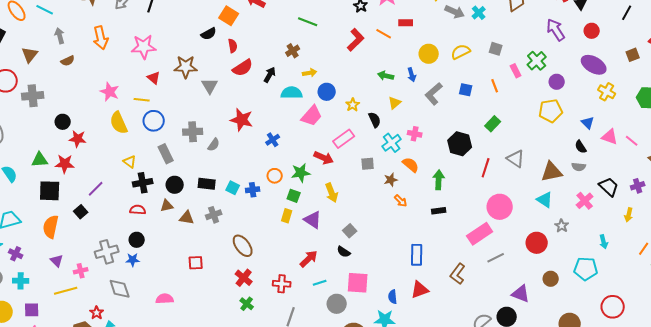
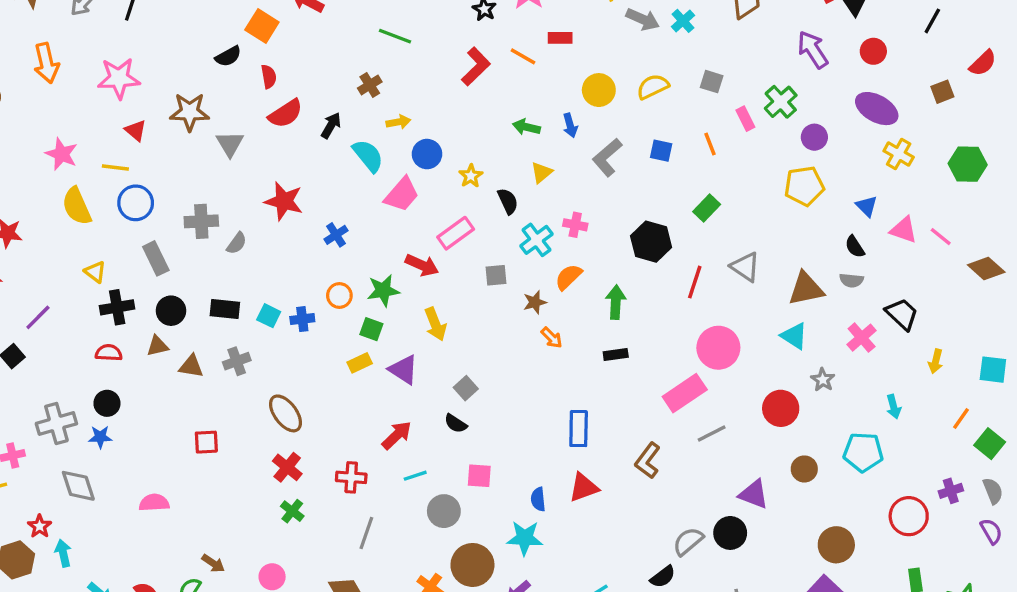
cyan semicircle: (292, 93) -> (368, 156), turned 50
orange semicircle: (411, 165) -> (568, 277), turned -84
purple cross: (638, 186) -> (951, 491), moved
yellow rectangle: (287, 216) -> (360, 363), turned 48
pink square: (358, 283) -> (479, 476), size x0.7

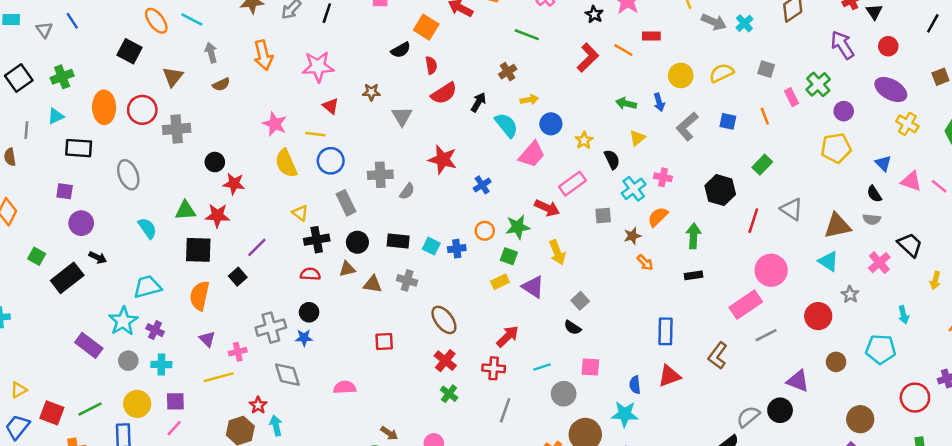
brown star: (190, 112) -> (371, 92), size x0.6
gray cross: (237, 361) -> (407, 280), turned 36
red arrow: (397, 435) -> (508, 336), moved

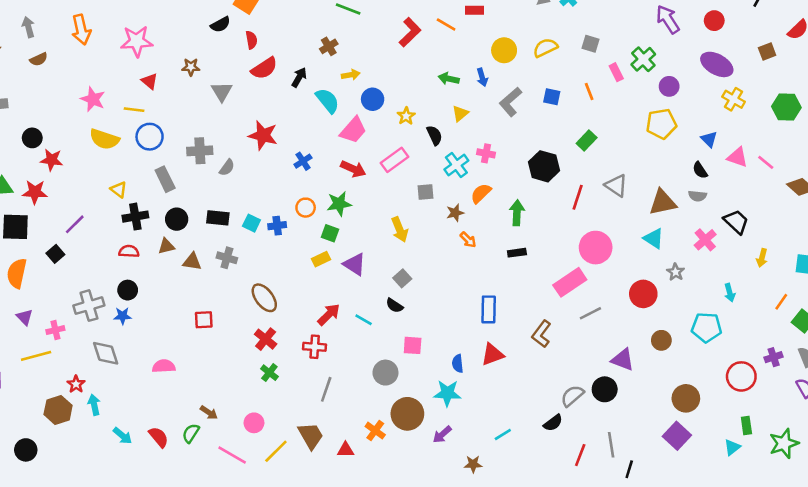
yellow semicircle: (286, 163) -> (104, 139), turned -48
red arrow: (547, 208) -> (353, 169), moved
yellow arrow: (557, 252) -> (400, 229), moved
cyan line: (542, 367) -> (364, 320), moved, turned 48

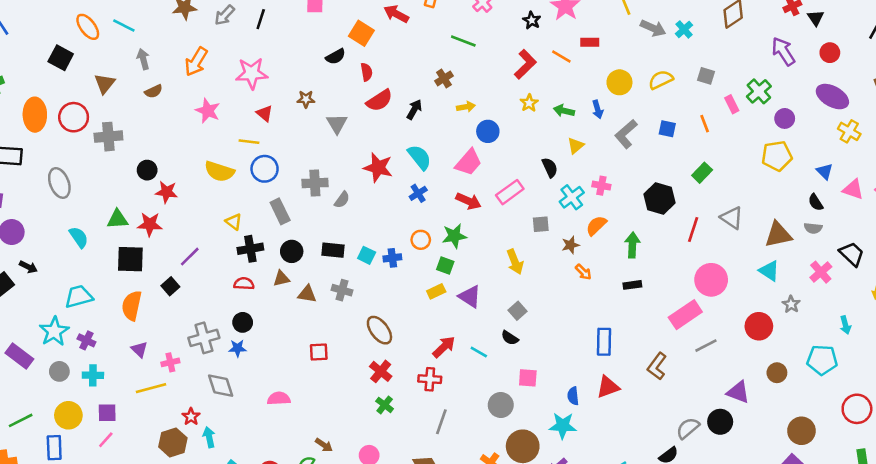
orange arrow: (81, 30) -> (196, 62), turned 44
pink star: (93, 99) -> (208, 111), moved
cyan semicircle: (327, 101) -> (419, 157), moved
yellow star: (406, 116) -> (529, 103), moved

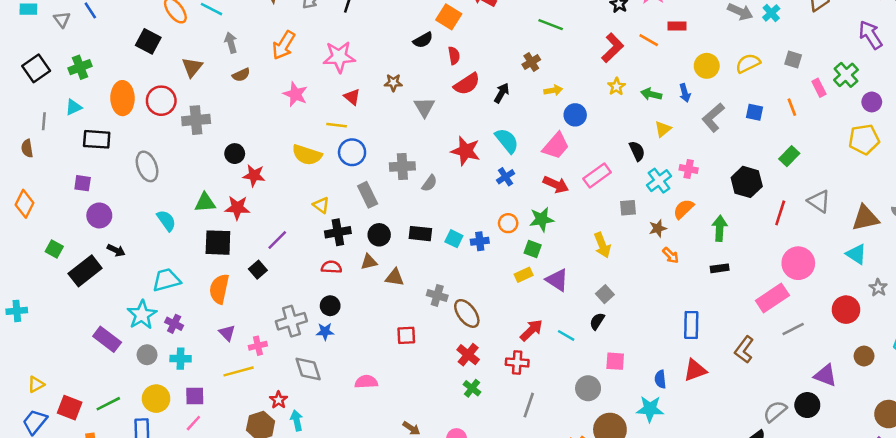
gray cross: (342, 290) -> (437, 295), moved
black semicircle: (510, 338) -> (597, 321), turned 90

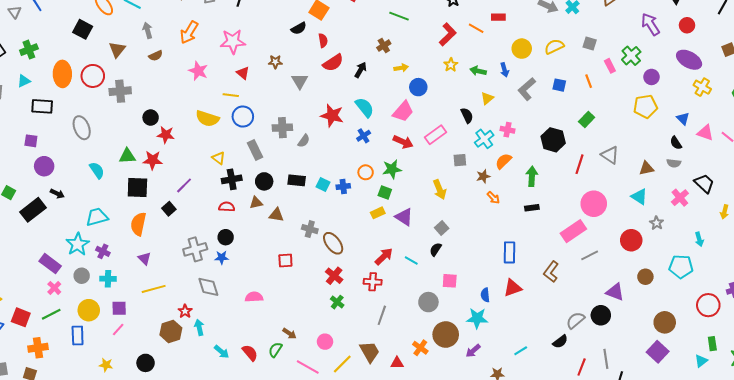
brown triangle: (865, 218) -> (646, 168), size x0.7
pink cross: (258, 346) -> (54, 288), moved, turned -32

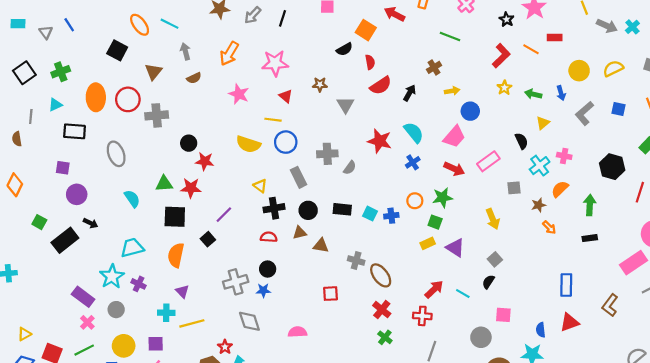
cyan cross: (108, 279) -> (166, 313), moved

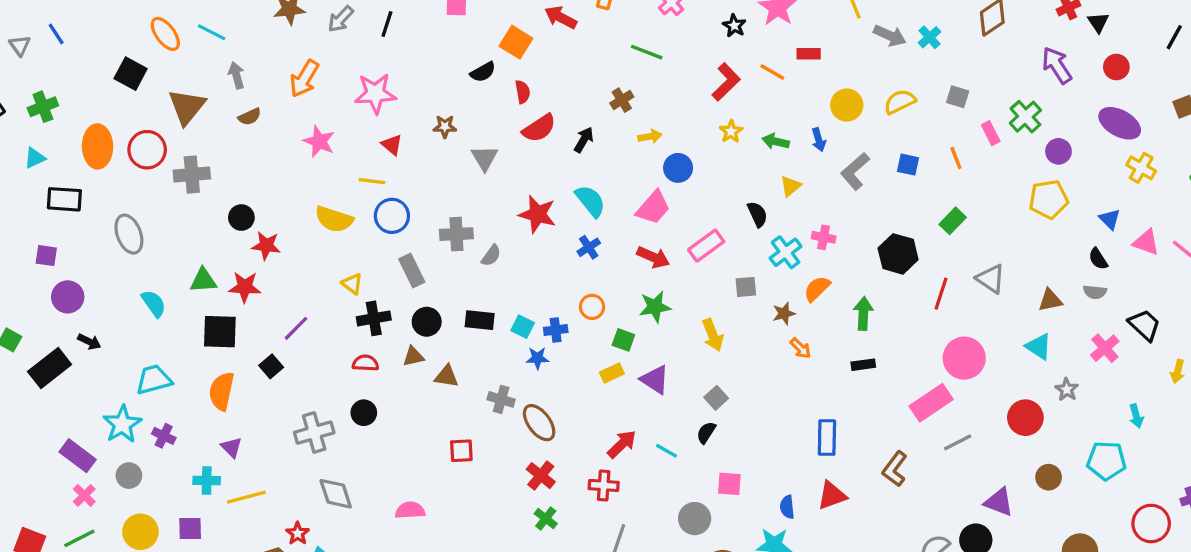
brown triangle: (153, 72) -> (187, 107), size x1.4
green star: (443, 198) -> (655, 307), moved
blue star: (263, 290) -> (537, 358), moved

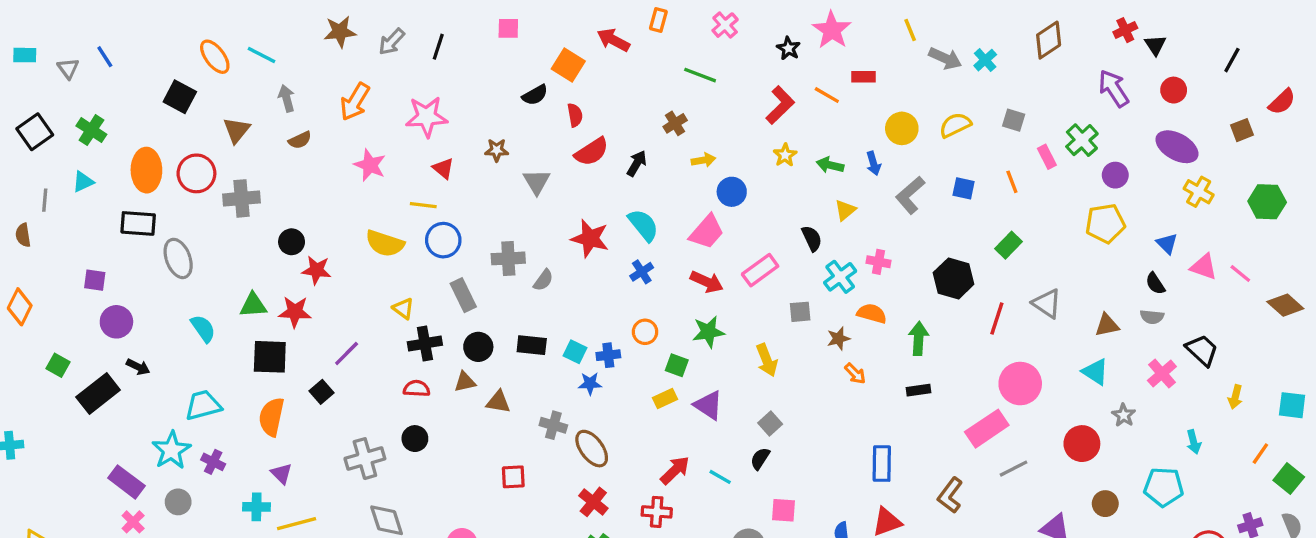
green cross: (43, 107) -> (91, 130), turned -36
brown triangle: (187, 107) -> (236, 130), size x0.7
black rectangle: (64, 199) -> (138, 223), moved
orange semicircle: (817, 289) -> (872, 313), turned 60

